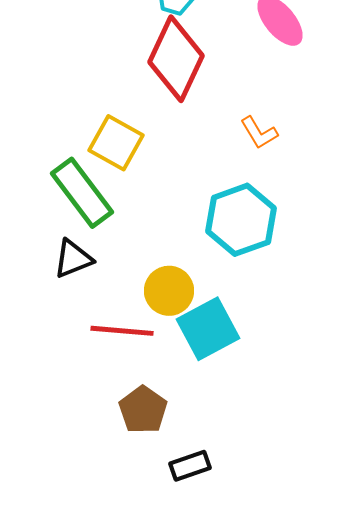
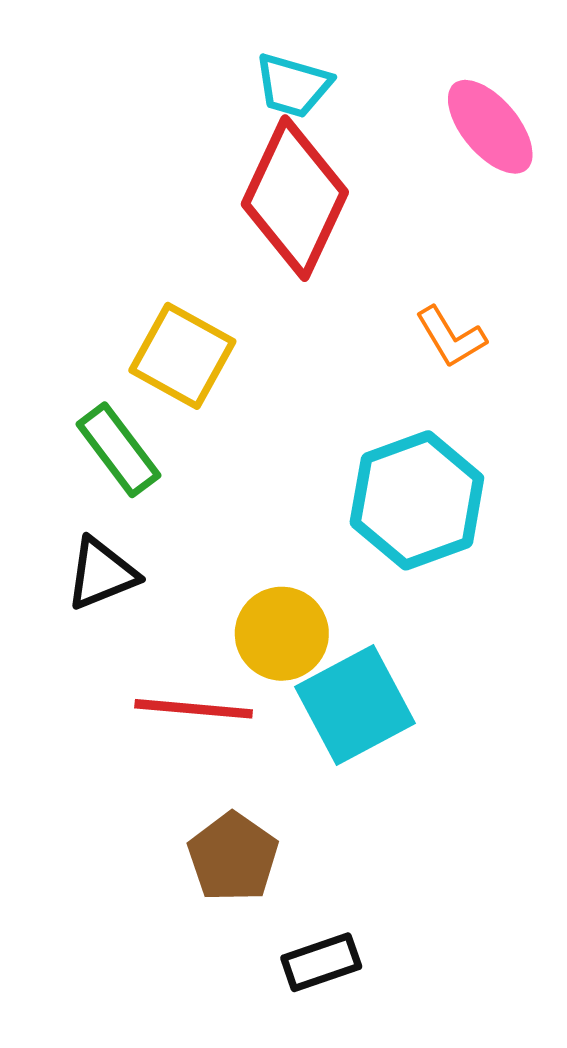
green rectangle: (82, 193) -> (118, 450), size x0.7

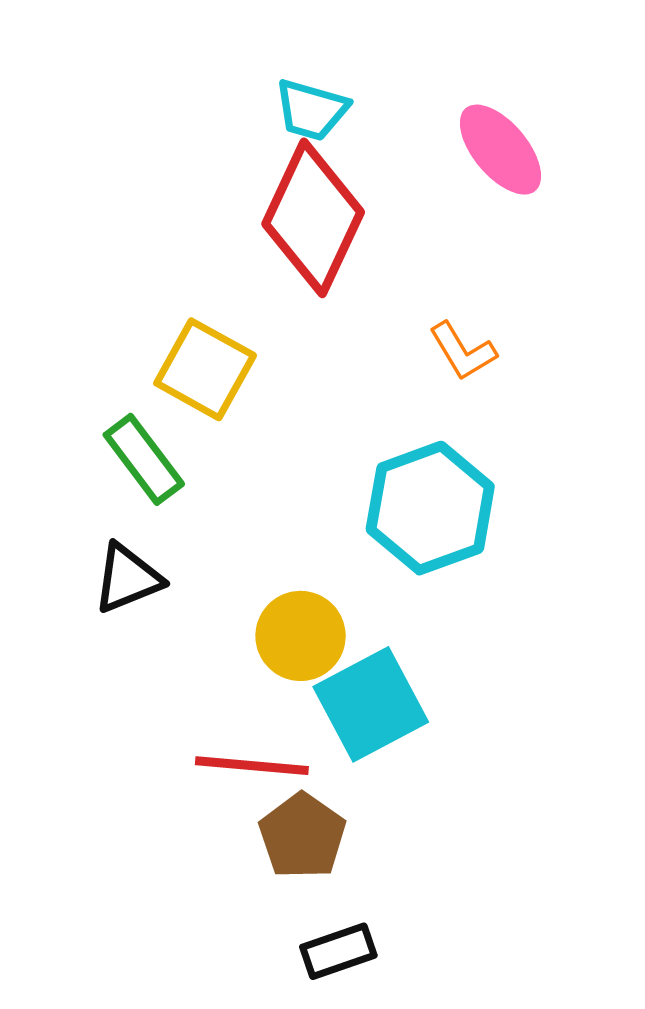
red line: (194, 709) -> (252, 766), moved
brown pentagon: (233, 857) -> (302, 836), moved

